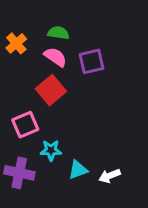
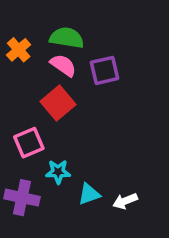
green semicircle: (58, 33) -> (67, 38), size x1.4

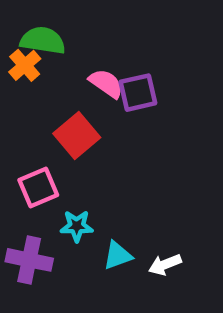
green semicircle: (67, 38) -> (43, 40), moved
pink semicircle: (63, 65) -> (106, 83), moved

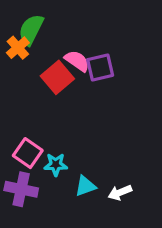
green semicircle: (43, 40) -> (31, 30), turned -72
red square: (77, 136) -> (57, 77), moved
pink square: (38, 188) -> (28, 153), moved, turned -32

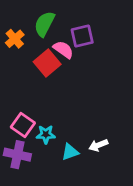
green semicircle: (31, 30) -> (44, 24), moved
purple square: (100, 67) -> (82, 36), moved
white arrow: (120, 193) -> (98, 145), moved

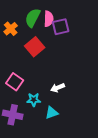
pink semicircle: (63, 50) -> (49, 19), moved, turned 56
pink square: (23, 125) -> (15, 82), moved
white arrow: (98, 145) -> (58, 88), moved

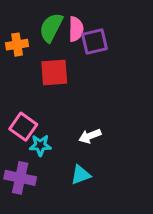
orange cross: (11, 29) -> (17, 45), turned 32
red square: (35, 47) -> (54, 72), turned 36
cyan star: (34, 100) -> (40, 145), moved

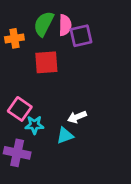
cyan triangle: (81, 175) -> (65, 136), moved

